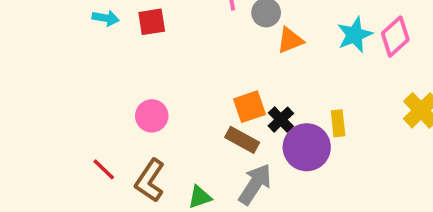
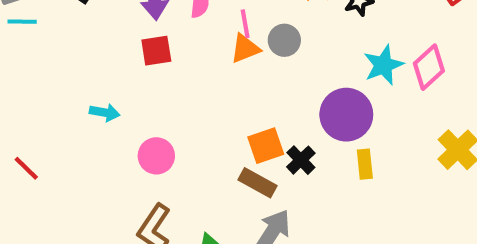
cyan arrow: (106, 18) -> (105, 113), moved
orange triangle: (290, 40) -> (245, 49), moved
purple circle: (307, 147) -> (346, 115), moved
red line: (104, 169) -> (26, 168), moved

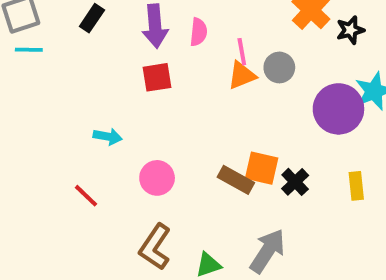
purple circle: (346, 115) -> (338, 109), moved
orange square: (266, 146) -> (262, 168), turned 32
red line: (26, 168) -> (86, 196), moved
brown rectangle: (257, 183) -> (236, 180), moved

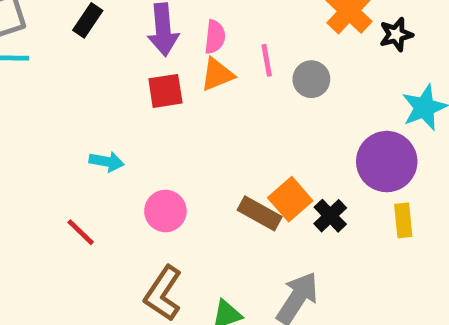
orange triangle: (242, 75) -> (217, 74), moved
purple circle: (338, 109) -> (387, 162), moved
orange square: (262, 168) -> (290, 199), turned 36

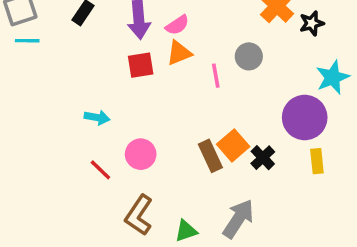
pink semicircle: (215, 37) -> (177, 25), turned 50
pink line: (267, 60) -> (216, 76), moved
brown rectangle: (260, 213) -> (210, 156), turned 36
red line: (81, 232) -> (100, 170), moved

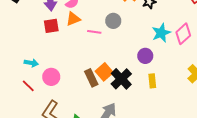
pink line: (216, 76) -> (94, 32), turned -72
cyan arrow: (97, 117) -> (31, 63), moved
purple circle: (305, 117) -> (145, 56), size x0.6
black cross: (263, 158) -> (121, 79), size x1.5

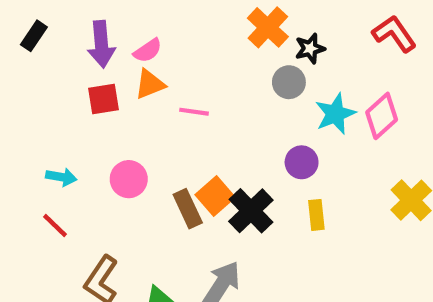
gray circle: (113, 21) -> (289, 82), moved
pink circle: (51, 77) -> (129, 179), moved

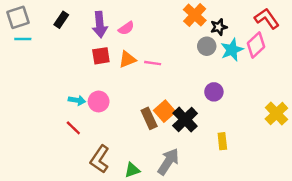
orange triangle: (150, 84) -> (127, 59), moved
cyan star: (335, 114) -> (232, 50), moved
pink diamond: (382, 116) -> (256, 45), moved
pink circle: (129, 179) -> (99, 101), moved
yellow rectangle: (316, 215) -> (222, 141), moved

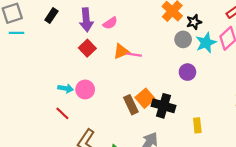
red square: (101, 56) -> (87, 48), turned -35
orange triangle: (127, 59) -> (121, 51), moved
purple circle: (214, 92) -> (187, 72), moved
black cross: (185, 120) -> (164, 106), turned -30

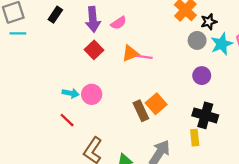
black cross: (164, 106) -> (205, 115), moved
yellow rectangle: (197, 125) -> (195, 138), moved

